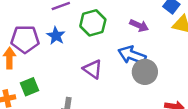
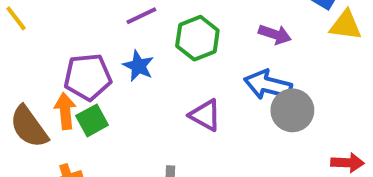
green square: (30, 87) -> (92, 120), moved

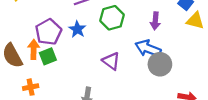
purple arrow: (275, 34) -> (155, 21), turned 70
purple pentagon: (88, 77) -> (48, 32), turned -30

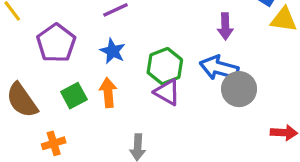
green hexagon: (112, 18) -> (165, 66), moved
purple pentagon: (48, 32) -> (56, 43), moved
orange arrow: (34, 49) -> (108, 93), moved

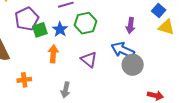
green hexagon: (165, 66) -> (86, 23), moved
green square: (74, 96) -> (40, 30), moved
orange cross: (54, 143) -> (24, 80), moved

